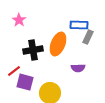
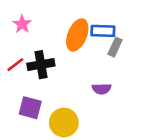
orange ellipse: (58, 44) -> (77, 35), moved
red line: (14, 71) -> (15, 65), moved

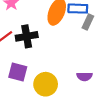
purple semicircle: (102, 89) -> (85, 76), moved

